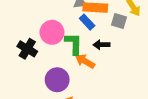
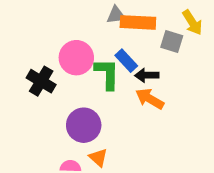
blue rectangle: (87, 22) -> (126, 61), moved
orange arrow: (85, 61) -> (150, 99), moved

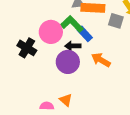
green L-shape: (107, 74) -> (72, 24), moved, turned -45
black arrow: (147, 75) -> (73, 46), moved
purple circle: (84, 125) -> (68, 62), moved

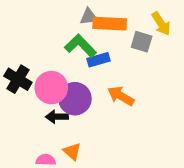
pink circle: (51, 32) -> (51, 88), moved
blue rectangle: (85, 34) -> (99, 60), turned -63
black arrow: (73, 46) -> (57, 117), moved

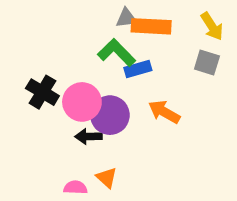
gray square: (142, 42) -> (207, 62), moved

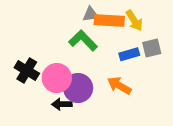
yellow arrow: (212, 26) -> (134, 21), moved
gray square: (207, 62) -> (152, 48), turned -30
blue rectangle: (138, 69) -> (129, 54), moved

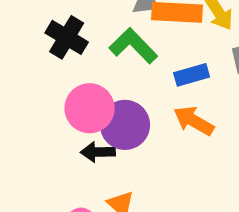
blue rectangle: (129, 54) -> (192, 75), moved
black cross: (27, 70) -> (67, 37), moved

